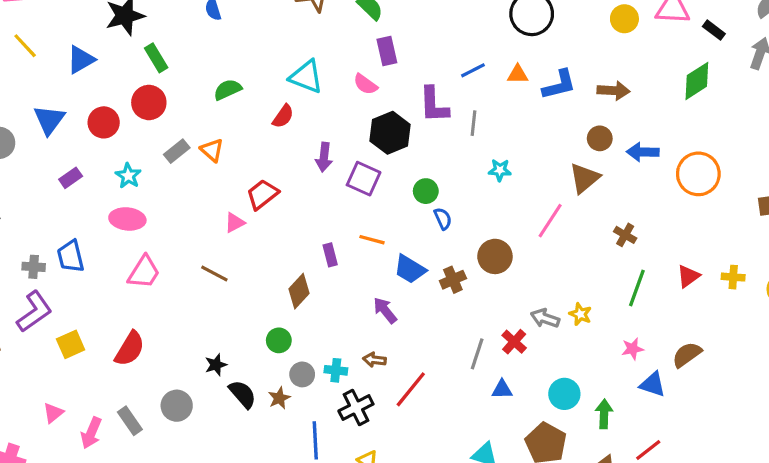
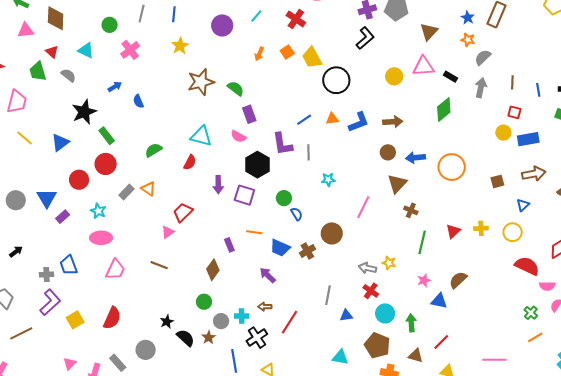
blue triangle: (49, 120) -> (47, 198), moved
brown triangle: (585, 178) -> (397, 184), moved
red cross: (514, 342) -> (371, 291), moved

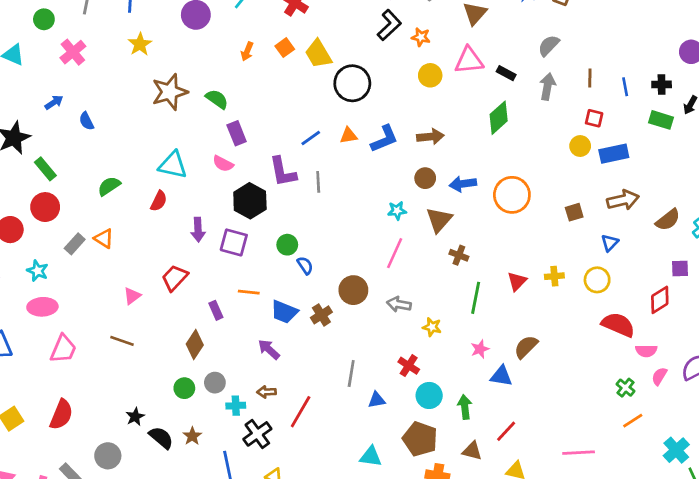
orange star: (468, 40) -> (421, 37), moved
cyan star: (328, 180) -> (397, 211), moved
red trapezoid: (183, 212) -> (175, 278), moved
gray arrow: (367, 268) -> (399, 304), moved
gray circle: (221, 321) -> (215, 383), moved

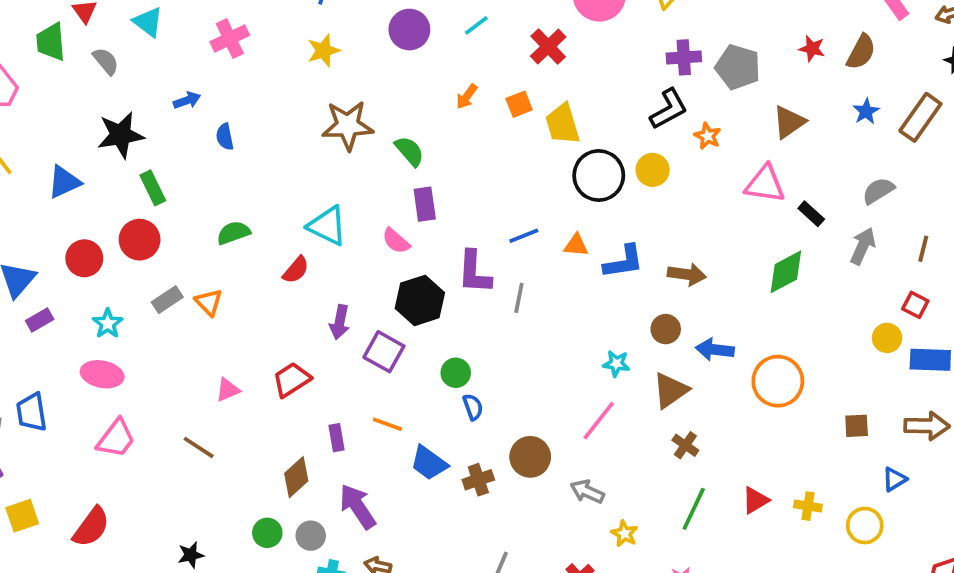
yellow circle: (430, 75) -> (653, 170), moved
purple arrow: (269, 349) -> (358, 507), moved, size x1.4

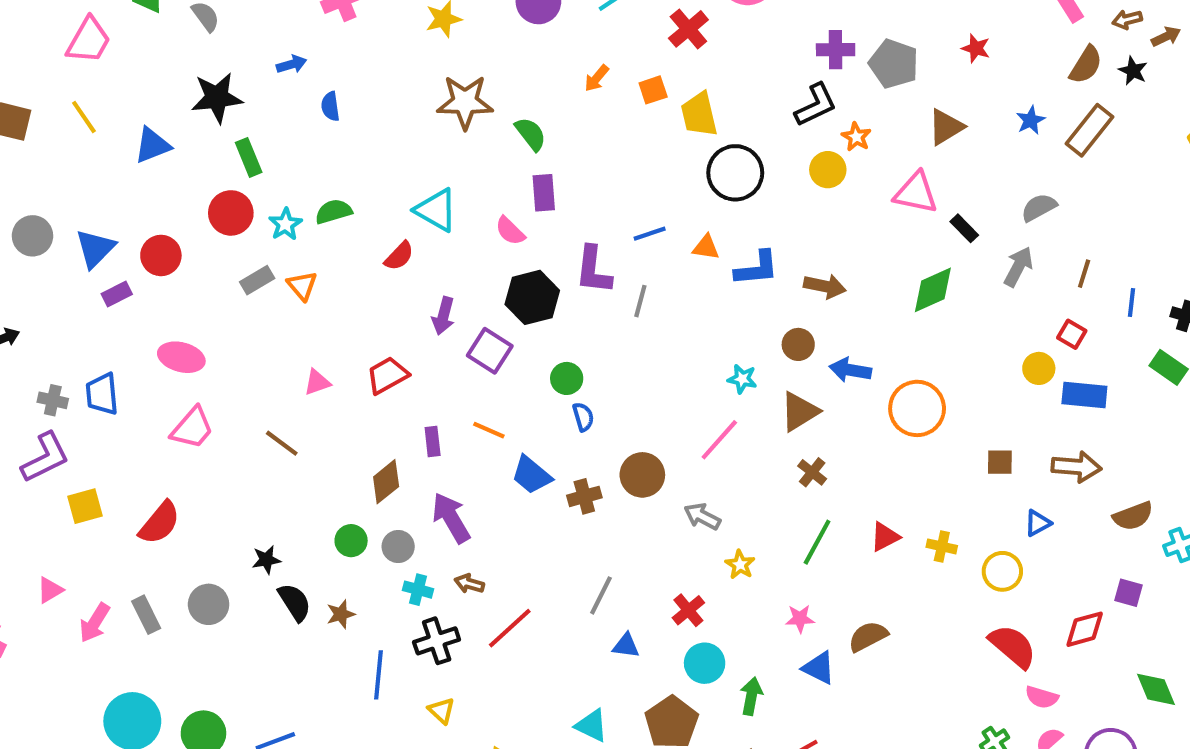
brown semicircle: (861, 52) -> (1086, 65), moved
yellow circle: (653, 170) -> (828, 170), moved
red circle: (84, 258) -> (161, 255), moved
cyan star: (108, 324) -> (285, 224), moved

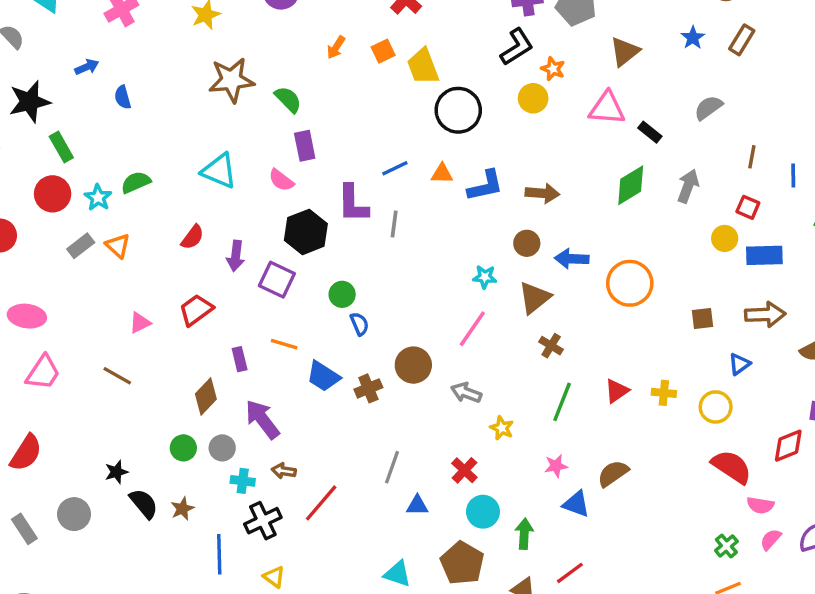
brown rectangle: (1090, 130) -> (742, 40), size x0.7
red semicircle: (399, 256) -> (193, 237), moved
gray arrow: (1018, 267) -> (688, 186), moved

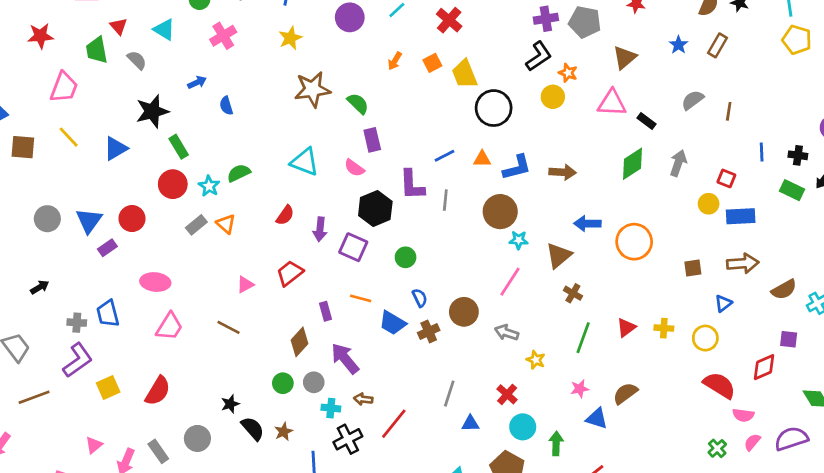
brown line: (752, 157) -> (729, 111), moved
brown circle: (527, 243) -> (500, 212), moved, size x1.6
blue semicircle: (359, 324) -> (420, 298), moved

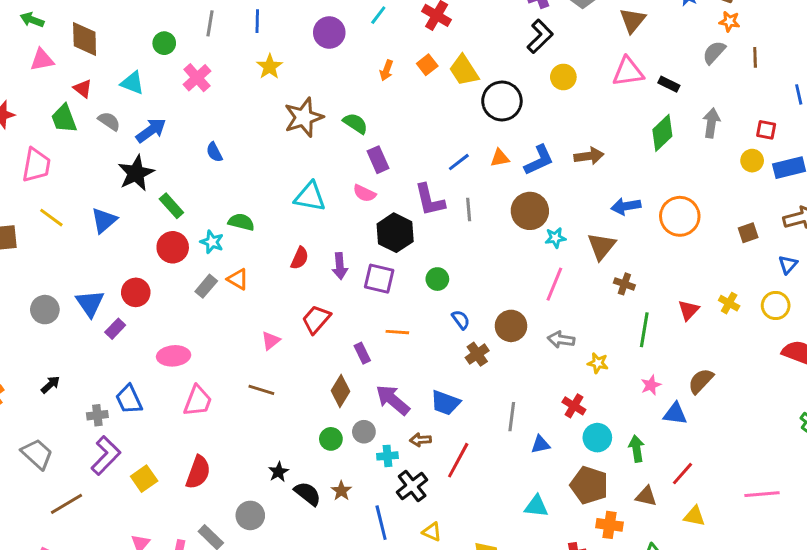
orange star: (568, 73) -> (730, 21), moved
blue arrow: (197, 82) -> (151, 130), moved, size x1.5
green semicircle: (239, 173) -> (241, 222), turned 50
blue trapezoid: (393, 323) -> (445, 403), moved
yellow cross: (664, 328) -> (729, 303), turned 36

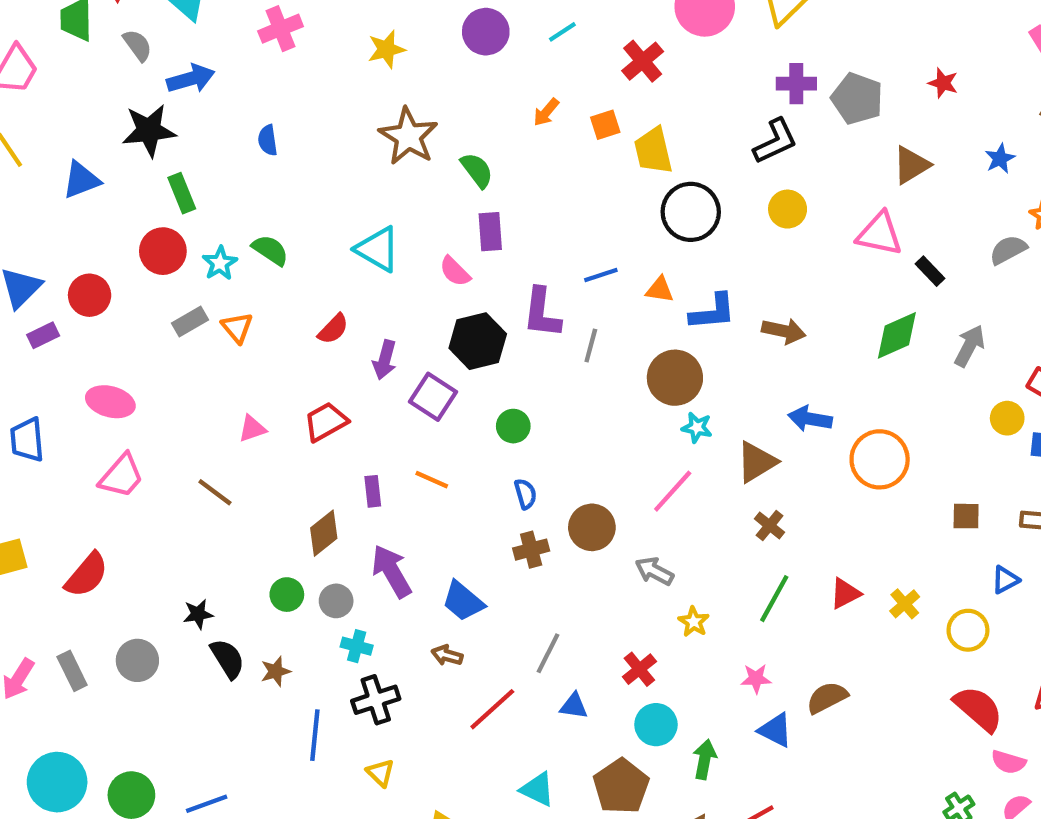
brown star: (304, 117) -> (408, 136), turned 30
brown arrow: (420, 440) -> (447, 655), moved
red line: (458, 460) -> (492, 709), moved

